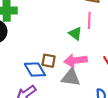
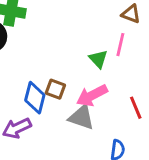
pink arrow: (76, 60) -> (92, 95), turned -30
blue diamond: (35, 70) -> (35, 98), turned 35

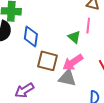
brown square: (55, 89) -> (47, 61), size x1.5
blue diamond: (35, 98) -> (31, 36), moved

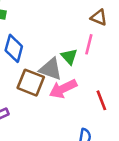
gray triangle: (67, 78) -> (51, 69), moved

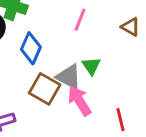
pink line: (89, 44) -> (80, 20), moved
pink arrow: (63, 89) -> (79, 101), turned 76

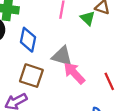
green triangle: (91, 66) -> (88, 18), moved
brown square: (45, 89) -> (31, 76), moved

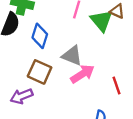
green triangle: (88, 18) -> (101, 21), size x1.5
pink arrow: (74, 73) -> (82, 74), turned 95

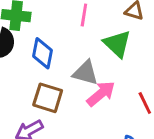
green triangle: (101, 21) -> (117, 44), moved

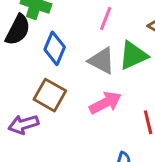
green triangle: (117, 44) -> (133, 55), turned 40
gray triangle: (85, 73) -> (102, 61), moved

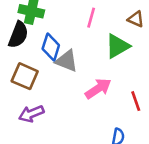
gray triangle: (102, 61) -> (67, 61), moved
brown square: (50, 95) -> (25, 76), moved

